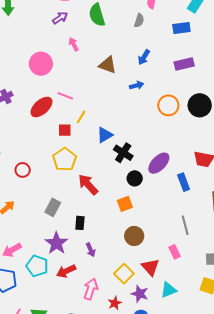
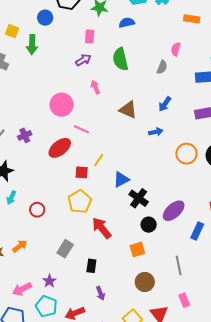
pink line: (65, 96) -> (81, 129), moved
blue rectangle: (184, 182) -> (197, 231), turned 42
gray line: (185, 225) -> (179, 265), moved
purple star: (56, 243) -> (49, 281), moved, size x0.6

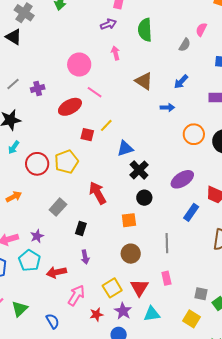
yellow pentagon: (80, 202) -> (66, 162), moved
red circle: (37, 210) -> (37, 164), size x1.5
purple ellipse: (174, 211) -> (182, 179), moved

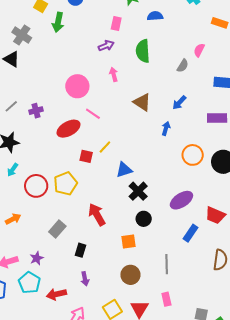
blue arrow: (167, 107) -> (166, 128), turned -72

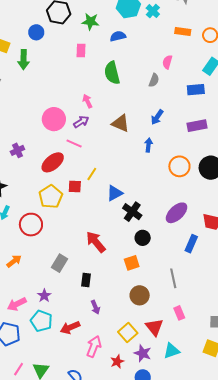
purple arrow: (106, 46) -> (81, 122), moved
yellow pentagon: (66, 184) -> (51, 197), moved

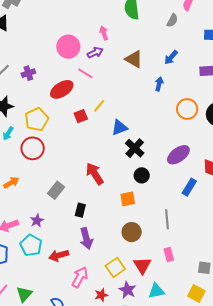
red square: (75, 187) -> (81, 116), turned -32
yellow pentagon: (51, 197) -> (37, 120), moved
purple arrow: (95, 307) -> (86, 238), size x1.5

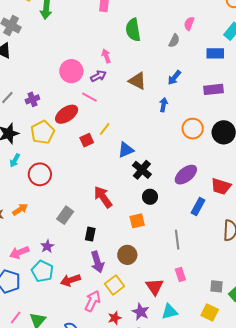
yellow pentagon: (37, 120) -> (43, 132), moved
brown circle: (132, 232) -> (127, 255), moved
yellow square: (115, 267) -> (114, 285), moved

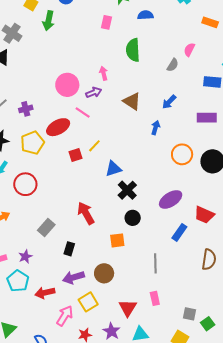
purple arrow: (97, 262) -> (74, 277), turned 85

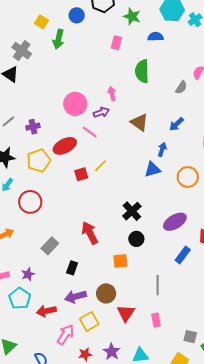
blue triangle: (113, 169) -> (152, 169), moved
red triangle: (128, 308) -> (126, 313), moved

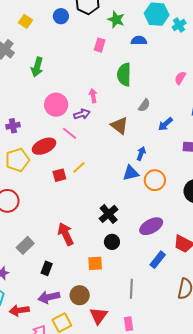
green arrow: (58, 39) -> (37, 67), moved
gray semicircle: (181, 87) -> (144, 105), moved
blue arrow: (176, 124) -> (165, 124), moved
orange circle: (188, 177) -> (155, 180), moved

